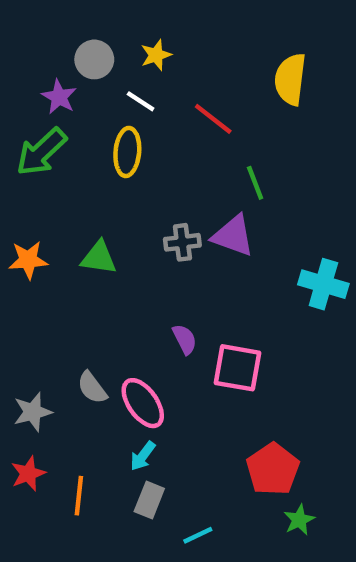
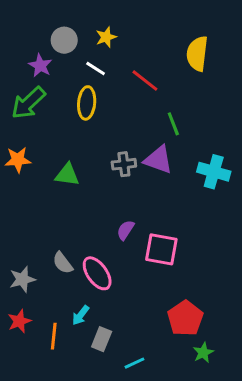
orange star: (28, 260) -> (18, 160), moved
cyan cross: (323, 284) -> (214, 172), moved
purple semicircle: (185, 339) -> (125, 230), turned -120
cyan arrow: (143, 456) -> (81, 315), moved

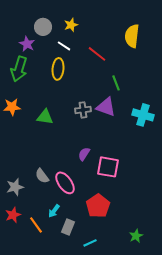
green arrow: (28, 103) -> (19, 69), turned -30
red pentagon: (185, 318) -> (98, 206), moved
orange line: (54, 336) -> (36, 225), turned -42

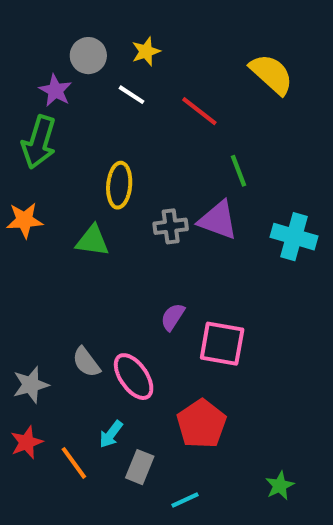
yellow semicircle: (132, 36) -> (271, 74), turned 125
yellow ellipse: (58, 69) -> (119, 185), moved

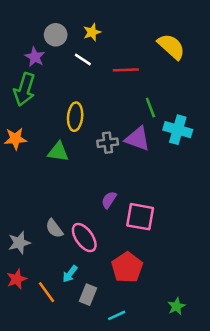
red line: (199, 111) -> (126, 70), turned -40
cyan cross: (294, 237) -> (178, 130), moved

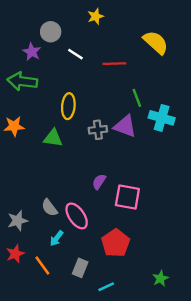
yellow star: (92, 32) -> (96, 16), moved
green arrow: (24, 89) -> (22, 81), turned 80
cyan arrow: (70, 274) -> (57, 238), moved

